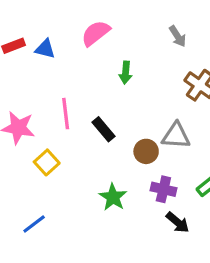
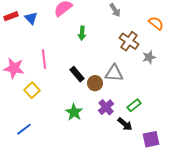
blue triangle: (45, 49) -> (31, 18), turned 32
black rectangle: (103, 129) -> (77, 74), moved
purple cross: (163, 189) -> (106, 107), turned 35
black arrow: (178, 222) -> (125, 124), moved

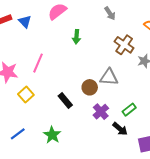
pink line: (44, 59) -> (38, 63), turned 30
black rectangle: (77, 74) -> (65, 101), moved
green star: (74, 112) -> (52, 135), moved

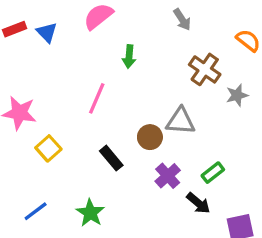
pink line: (38, 63) -> (97, 98), moved

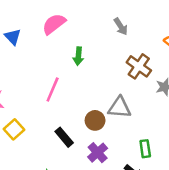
green rectangle: (213, 173) -> (145, 149), turned -60
purple cross: (168, 176) -> (98, 153), moved

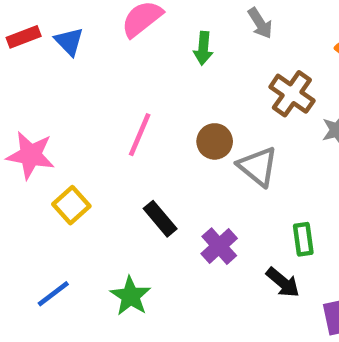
green arrow: (78, 56) -> (203, 48), moved
gray triangle: (119, 108) -> (258, 166), turned 35
brown circle: (95, 120) -> (215, 141), moved

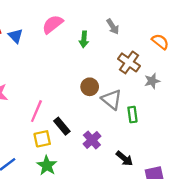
pink line: (140, 135) -> (36, 111), moved
yellow square: (71, 205) -> (42, 139), moved, turned 30
green rectangle: (303, 239) -> (132, 115), moved

